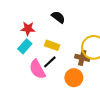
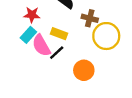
brown cross: (82, 58) -> (90, 18), moved
pink semicircle: (37, 69) -> (41, 45), moved

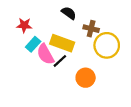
red star: (32, 15) -> (24, 25), moved
yellow rectangle: (59, 34) -> (62, 43), size x1.5

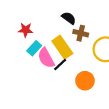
brown cross: (91, 29) -> (81, 33), moved
yellow rectangle: (62, 43) -> (62, 47), turned 35

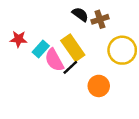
red star: (26, 30) -> (19, 39), moved
brown cross: (81, 33) -> (100, 19), moved, turned -32

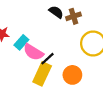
yellow rectangle: (73, 48) -> (42, 74), moved, turned 60
pink semicircle: (54, 60) -> (33, 52), turned -30

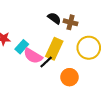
brown cross: (74, 16) -> (70, 22), turned 32
yellow rectangle: (42, 74) -> (54, 49), moved

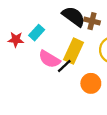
black semicircle: (54, 18) -> (74, 16), size x1.5
cyan rectangle: (22, 47) -> (37, 33), moved

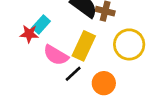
red star: (16, 40) -> (29, 34), moved
black line: (64, 66) -> (73, 74), moved

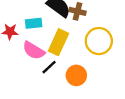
cyan rectangle: (41, 24) -> (34, 23), moved, turned 42

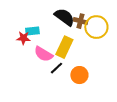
cyan rectangle: (34, 23) -> (32, 31), moved
yellow circle: (99, 41) -> (96, 27), moved

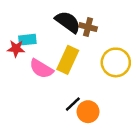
yellow circle: (96, 27) -> (116, 62), moved
black line: (56, 68) -> (73, 104), moved
orange circle: (79, 75) -> (88, 112), moved

